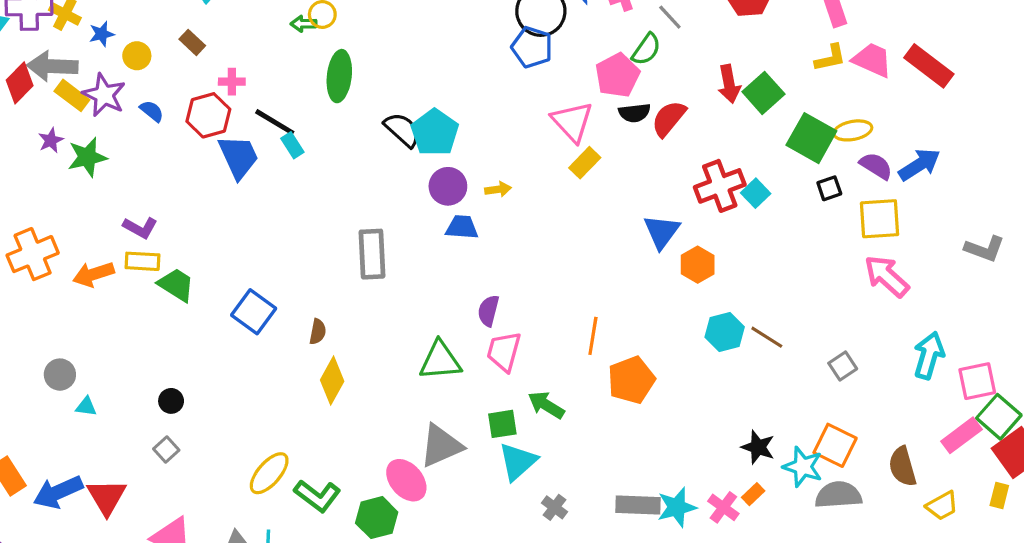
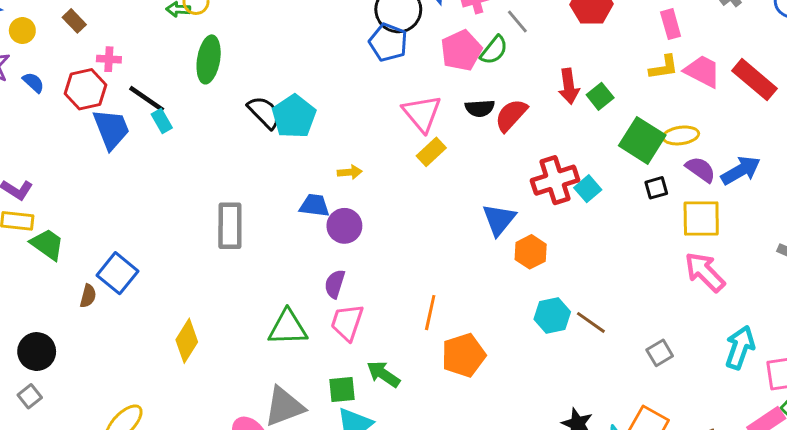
pink pentagon: (618, 75) -> (461, 50), moved
green square: (763, 93) -> (600, 96), size x0.7
purple circle: (448, 186) -> (344, 226), moved
brown semicircle: (318, 332) -> (88, 296), moved
black circle: (171, 401) -> (37, 352), size x1.6

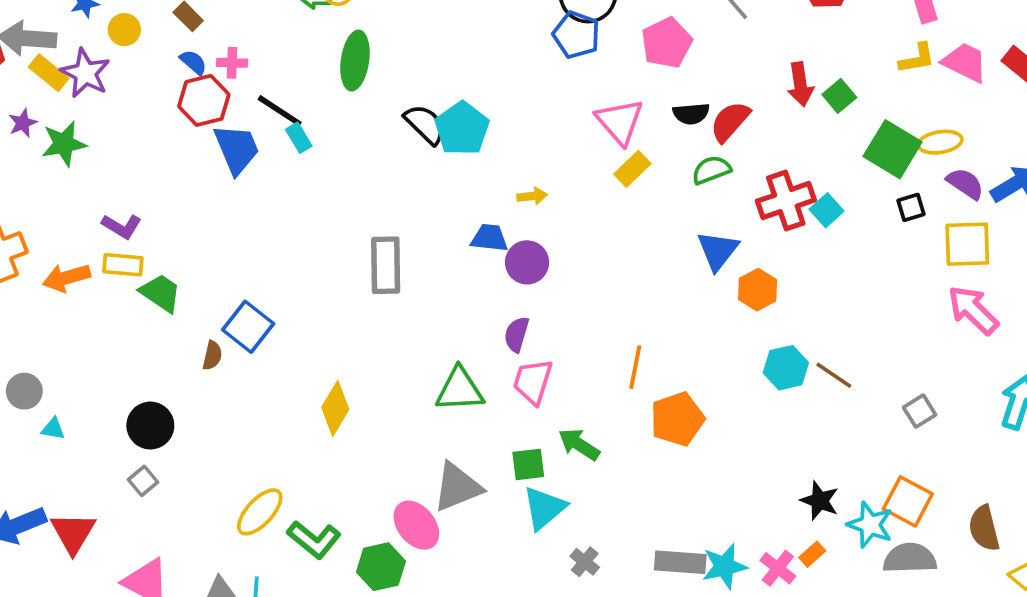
green semicircle: (494, 50) -> (711, 170), moved, turned -148
blue semicircle: (33, 82) -> (193, 62), moved

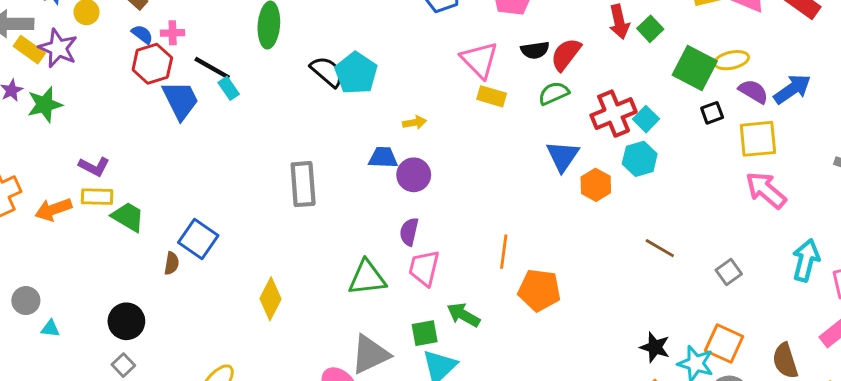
yellow rectangle: (632, 169) -> (492, 96), turned 64
cyan hexagon: (786, 368) -> (640, 159), moved
orange pentagon: (677, 419) -> (539, 290), turned 30

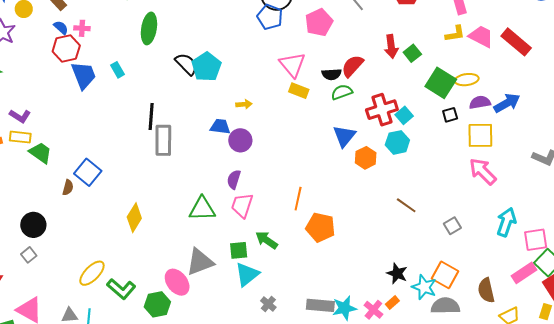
black semicircle: (535, 50) -> (332, 74), moved
black line: (212, 68) -> (151, 116), moved, turned 60
purple semicircle: (753, 91) -> (480, 102), turned -45

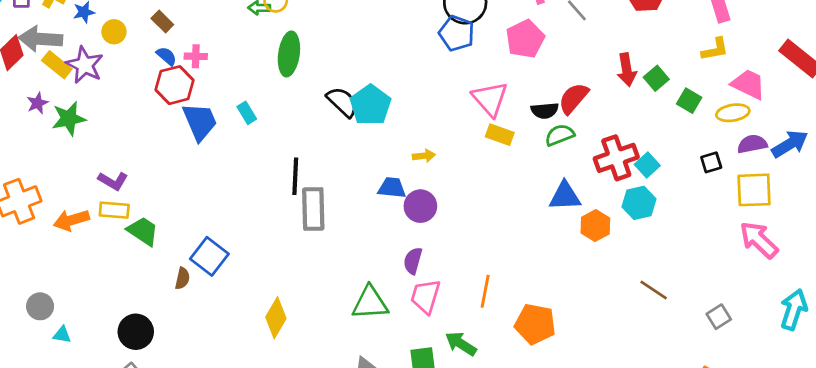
pink trapezoid: (481, 36) -> (748, 84), moved
green square: (441, 83) -> (689, 101), moved, size x0.6
blue triangle: (344, 136) -> (565, 196), turned 50
orange line: (298, 199) -> (485, 291), moved

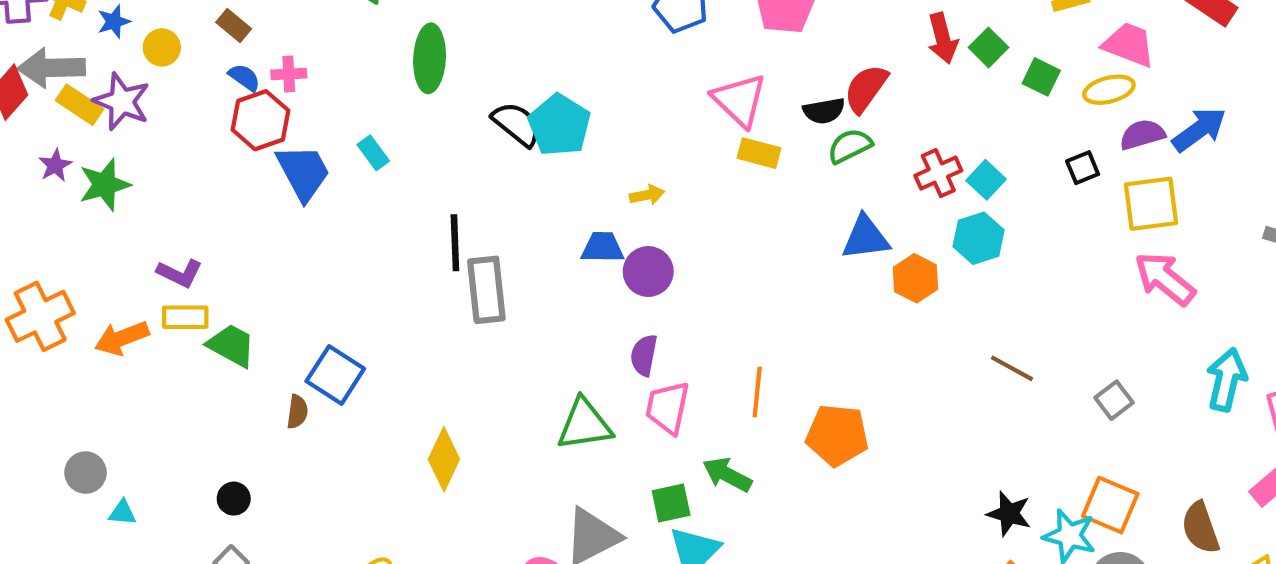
red cross: (616, 158) -> (938, 173), size x0.7
black circle: (136, 332) -> (234, 499), size x0.6

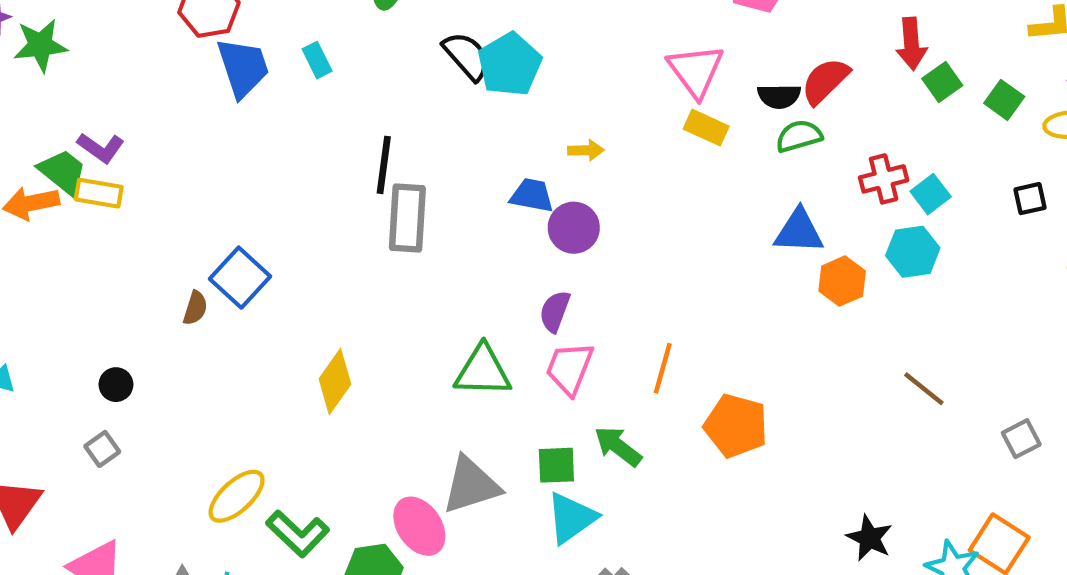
green square: (989, 47) -> (942, 82), moved
green trapezoid: (231, 345) -> (63, 172), moved
black star: (1009, 514) -> (869, 538), moved

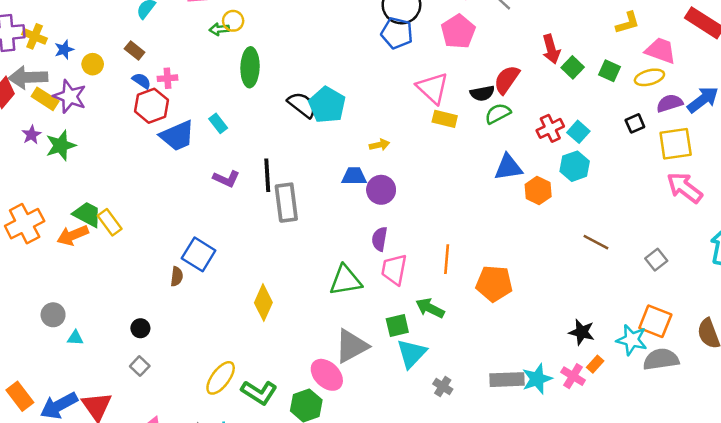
blue trapezoid: (243, 68) -> (177, 136), turned 96
purple L-shape: (101, 148) -> (226, 179), moved
yellow rectangle: (99, 193) -> (110, 222), turned 55

